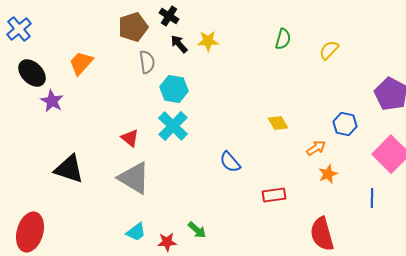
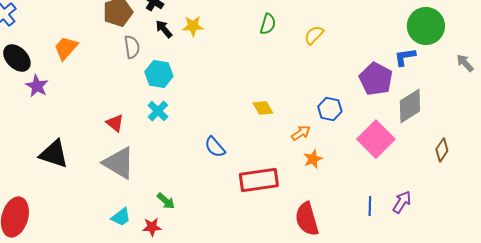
cyan cross: (173, 126) -> (158, 111), size x0.7
red rectangle: (274, 195) -> (259, 180), size x1.6
blue line: (372, 198) -> (370, 206), moved
green arrow: (197, 230) -> (166, 201), moved

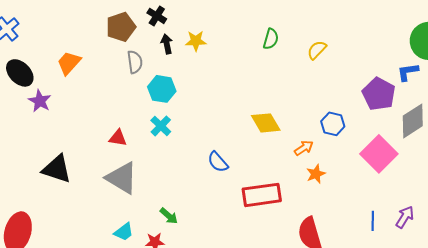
black arrow: (164, 29) -> (167, 44), turned 30
yellow diamond: (263, 108) -> (266, 123), size x1.4
red triangle: (115, 123) -> (118, 138), turned -30

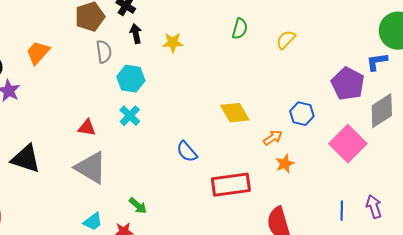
yellow star: (196, 41) -> (173, 43), moved
purple arrow: (405, 217) -> (374, 207), turned -50

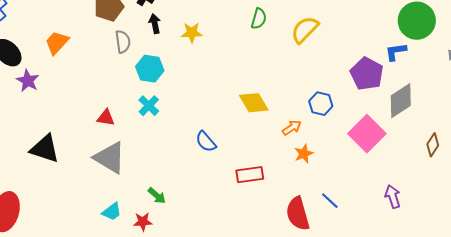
yellow semicircle: (286, 40) -> (305, 30), size x1.4
red rectangle: (231, 185) -> (250, 175), size x0.7
blue line: (342, 211) -> (330, 201), moved, turned -48

